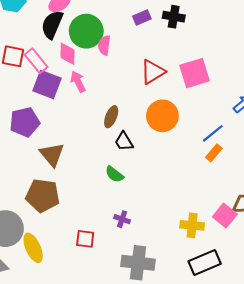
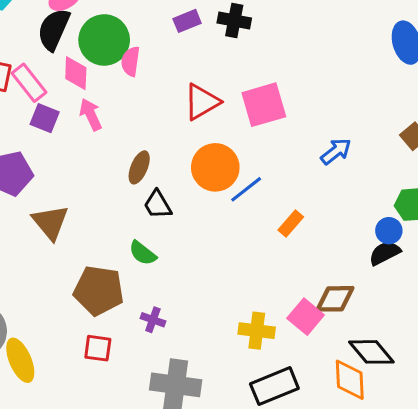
purple square: (47, 84) -> (45, 118), size x0.7
blue line: (213, 133) -> (246, 189), moved
brown pentagon: (43, 196) -> (99, 290), moved

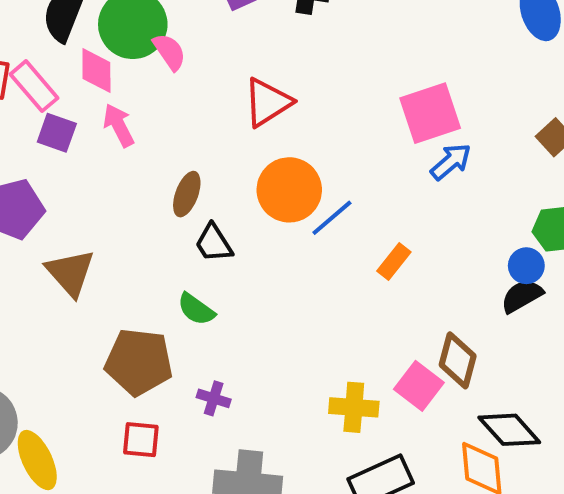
pink semicircle: (130, 61) -> (169, 52), turned 140
pink square: (264, 105) -> (430, 113), moved
brown diamond: (335, 299) -> (458, 360), turned -72

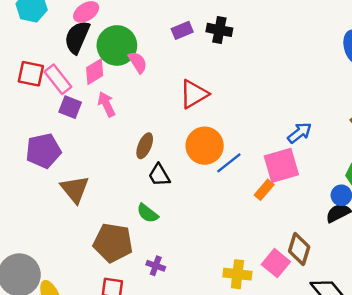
pink diamond: (96, 71) -> (95, 72), turned 56
pink square: (430, 113) -> (281, 165), moved

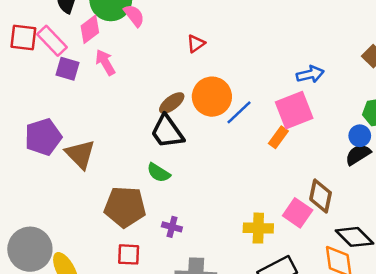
red triangle: (194, 94) -> (196, 44), size x0.6
blue arrow: (300, 133) -> (310, 74), turned 30
brown ellipse: (145, 146) -> (172, 103), moved, turned 35
purple pentagon: (43, 151) -> (43, 137), moved
black trapezoid: (159, 175) -> (167, 132), size x1.4

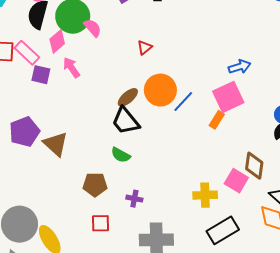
brown pentagon: (125, 207) -> (95, 185), size x0.7

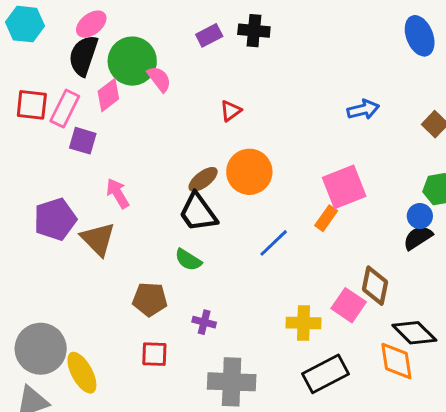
pink rectangle: (27, 53) -> (65, 109), turned 70
blue arrow: (240, 67) -> (363, 110), moved
pink arrow: (71, 68) -> (118, 193), moved
blue line: (183, 102) -> (274, 243), moved

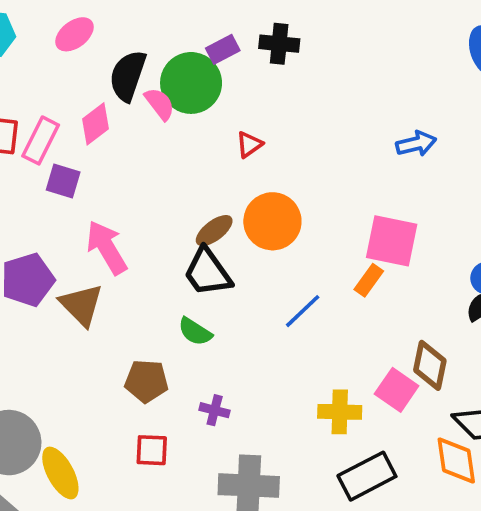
black semicircle: (83, 56) -> (128, 76), moved
green circle: (132, 61) -> (191, 83), moved
pink square: (344, 187) -> (392, 241), turned 33
pink arrow: (118, 193) -> (107, 248), size x1.4

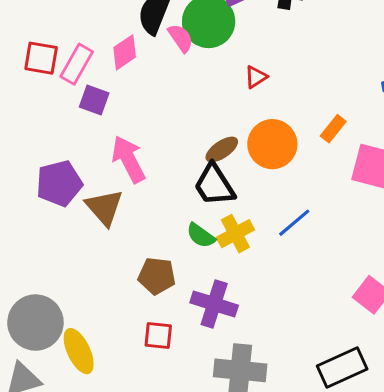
orange rectangle: (369, 280) -> (333, 129), moved
purple cross: (215, 410) -> (214, 304), size x1.8
yellow cross: (340, 412) -> (235, 234), moved, turned -33

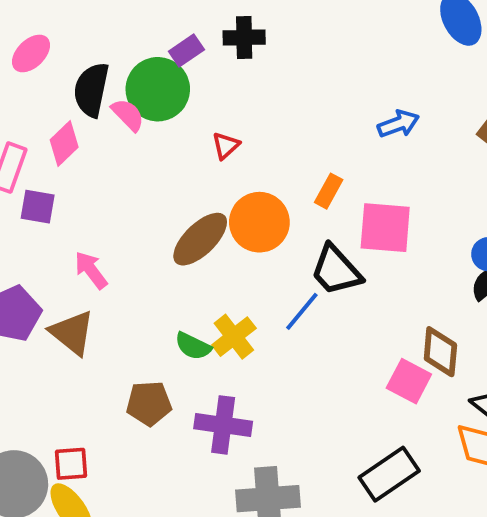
brown ellipse: (222, 149) -> (200, 239), size x1.5
pink arrow: (129, 159) -> (91, 270), size x0.7
black trapezoid: (214, 185) -> (336, 270), moved
red square: (158, 336) -> (71, 464), moved

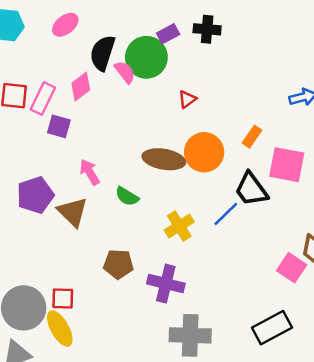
brown ellipse: (200, 239) -> (164, 159), turned 48
green semicircle: (193, 346) -> (127, 196), moved

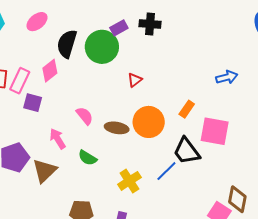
pink semicircle: (125, 72) -> (85, 116), moved
brown ellipse: (164, 159) -> (117, 128), size x0.7
brown triangle: (73, 212) -> (44, 171), turned 32

